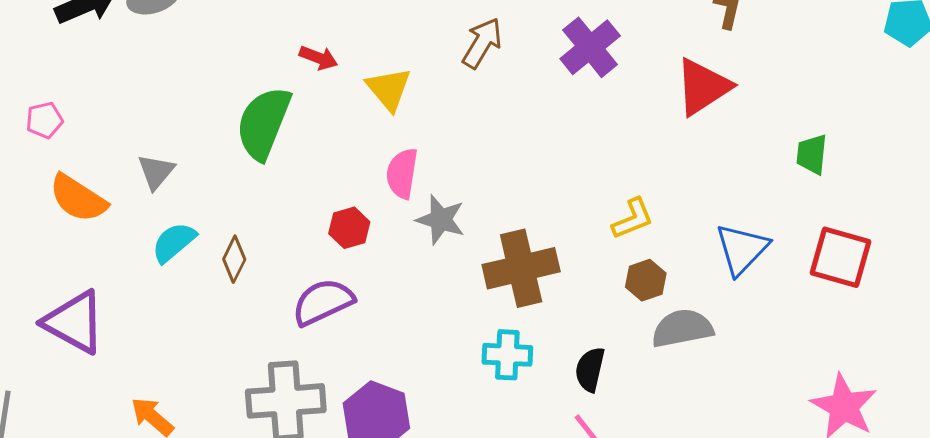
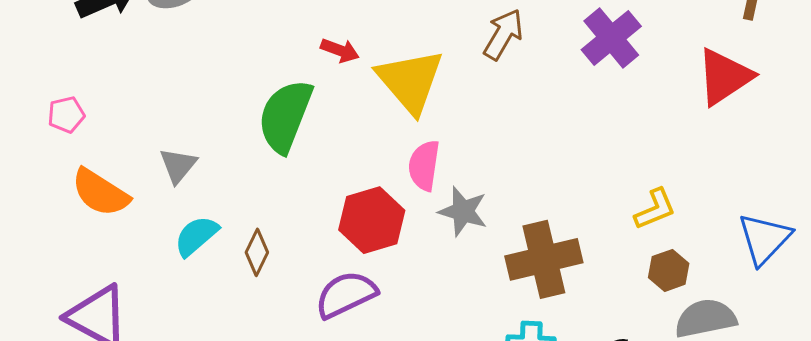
yellow triangle: (389, 89) -> (410, 81), size x1.5
red hexagon: (349, 228) -> (372, 220), size x1.6

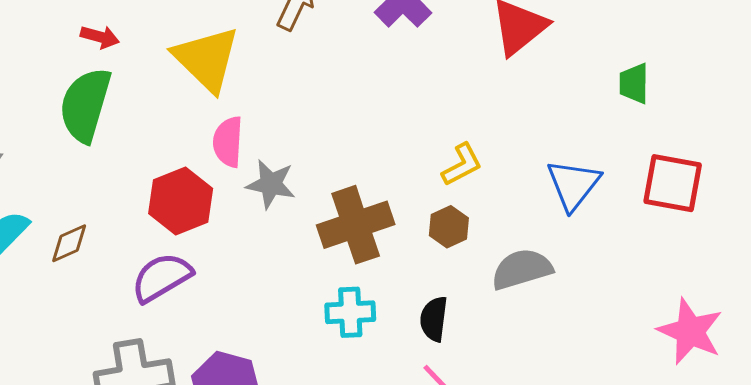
red arrow: (340, 50) -> (100, 37), moved
brown diamond: (257, 252) -> (69, 243), turned 45
brown hexagon: (669, 270) -> (449, 227), moved

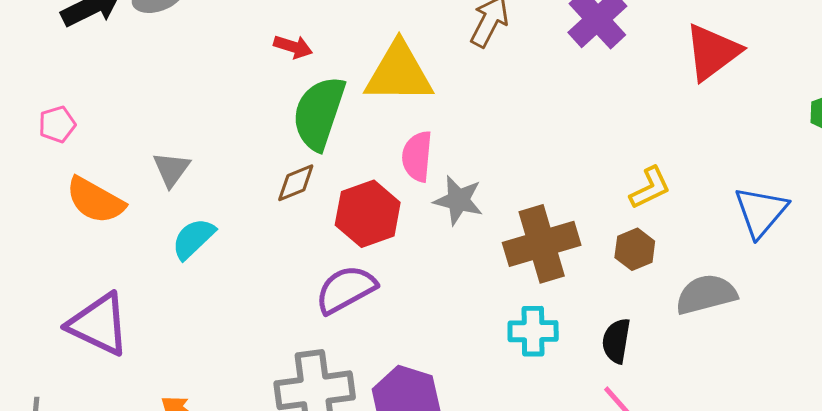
yellow triangle: (207, 59) -> (399, 73), turned -46
green semicircle: (85, 105) -> (319, 113), moved
brown diamond: (69, 243) -> (296, 183), moved

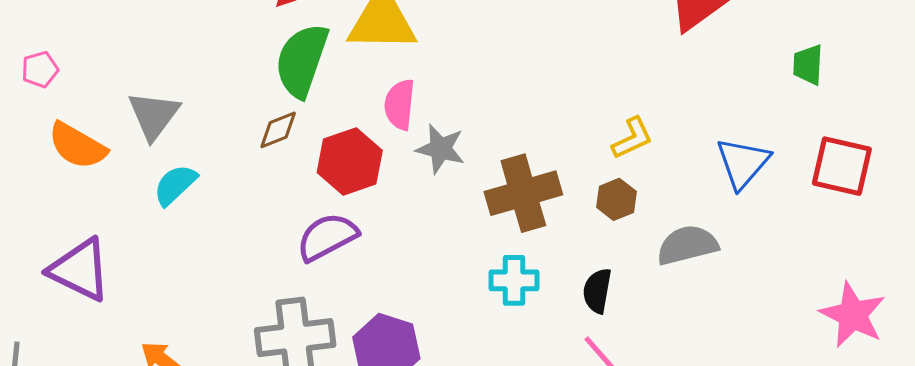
gray triangle: (171, 169) -> (154, 115), size x1.4

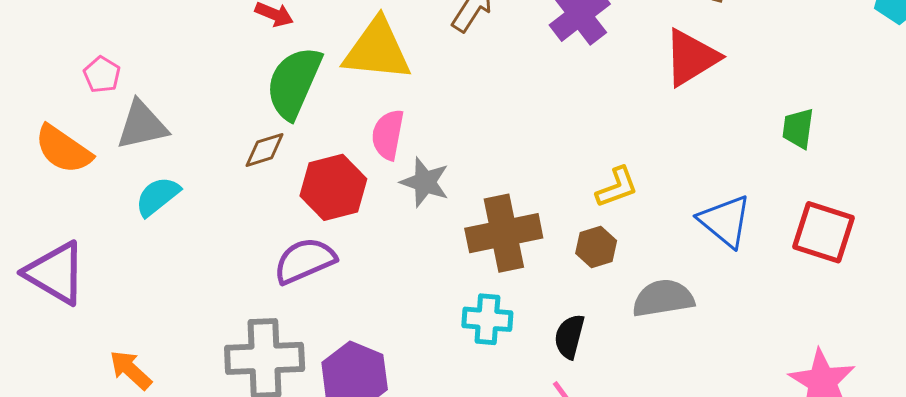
pink pentagon: (40, 69) -> (102, 75), moved, turned -30
gray triangle: (154, 115) -> (142, 125), turned 36
blue triangle: (743, 163) -> (725, 221), turned -36

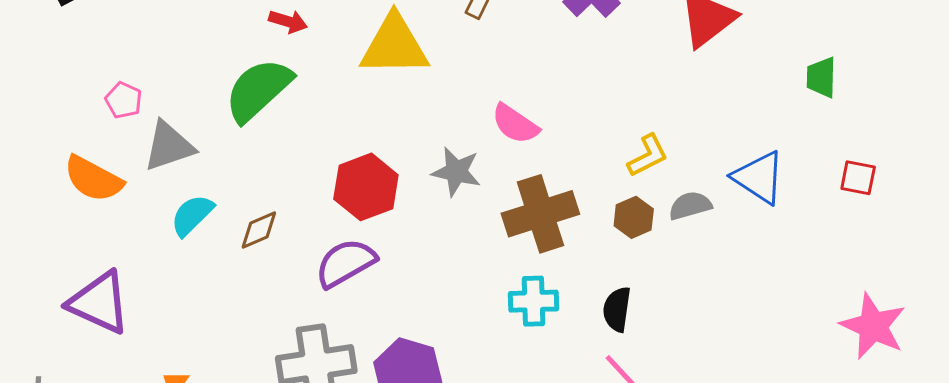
green semicircle: (294, 83) -> (258, 90), moved, turned 30
pink semicircle: (388, 135) -> (515, 124), moved, turned -60
brown diamond: (265, 150) -> (259, 230), moved
red square: (824, 232) -> (858, 178), size x0.6
gray semicircle: (663, 298) -> (690, 206), moved, size x0.7

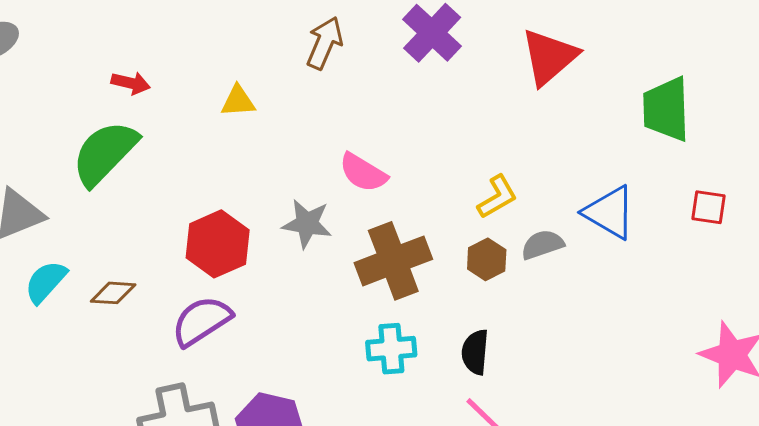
yellow triangle: (394, 45) -> (238, 101), size x0.5
green trapezoid: (821, 77) -> (666, 109), size x1.6
brown diamond: (259, 230) -> (113, 293), turned 30

